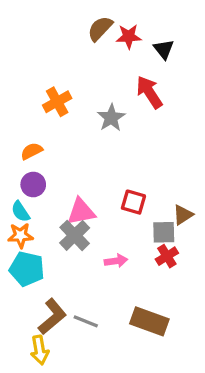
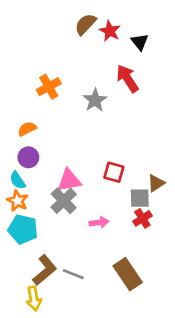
red star: (129, 37) -> (110, 31), turned 30
orange star: (20, 235) -> (18, 201), turned 30
brown rectangle: (149, 321) -> (128, 274), turned 36

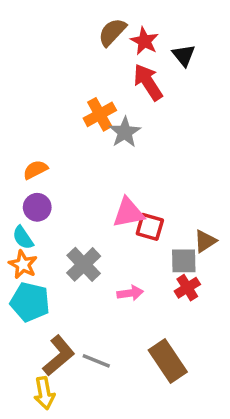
red arrow: (128, 79) -> (148, 82), moved
orange cross: (49, 87) -> (100, 114), moved
pink triangle: (69, 180) -> (128, 213), moved

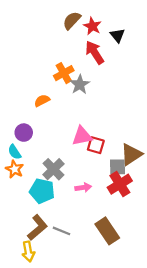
orange semicircle: (35, 170) -> (42, 101), moved
brown triangle: (205, 241) -> (131, 154), size x1.5
red cross: (187, 288) -> (120, 184), size x1.5
cyan pentagon: (30, 302) -> (42, 191), moved

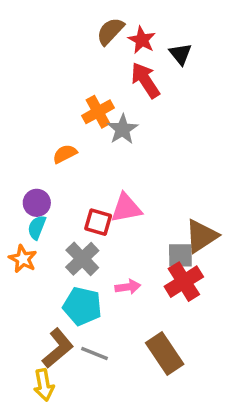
red square: (96, 145) -> (98, 222), moved
cyan semicircle: (15, 152) -> (37, 227), moved, turned 56
cyan pentagon: (42, 191) -> (82, 306), moved

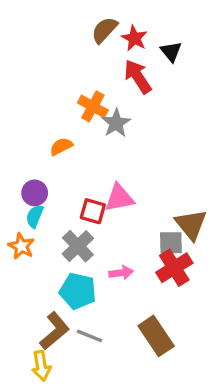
orange cross: (98, 112) -> (93, 106), turned -32
brown triangle: (201, 236) -> (191, 225), turned -36

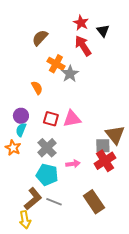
brown semicircle: (104, 30) -> (40, 38), moved
orange semicircle: (61, 146) -> (37, 88), turned 88
red square: (93, 211) -> (51, 119), moved

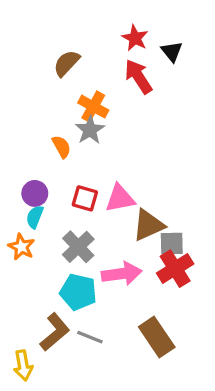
gray star: (70, 74) -> (90, 130), moved
brown triangle: (115, 135) -> (148, 225), moved, turned 45
pink arrow: (73, 164) -> (122, 274), size x1.6
yellow arrow: (25, 220) -> (23, 365), moved

